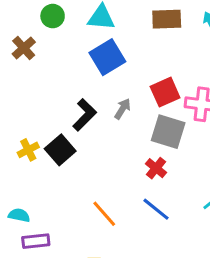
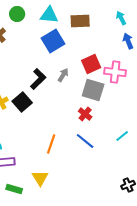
brown rectangle: (167, 19) -> (80, 21), moved
orange line: (104, 214) -> (51, 144), turned 60

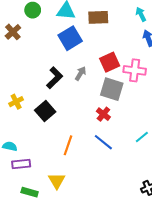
black square: (22, 102) -> (45, 111), moved

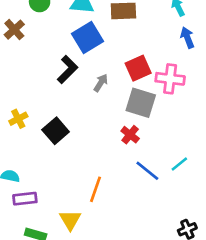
black L-shape: (55, 78) -> (68, 69), moved
blue line: (103, 142) -> (147, 171), moved
orange line: (68, 145) -> (95, 189), moved

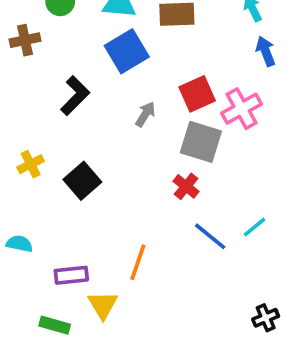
brown cross: (14, 30) -> (25, 40), turned 30
black L-shape: (68, 69) -> (75, 96), moved
pink cross: (170, 79) -> (242, 109), turned -36
purple rectangle: (25, 199) -> (71, 275), moved

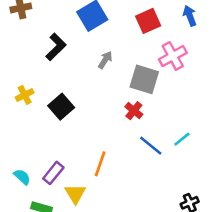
red square: (197, 94) -> (148, 21), moved
cyan semicircle: (19, 244) -> (22, 177), moved, turned 30
purple rectangle: (71, 275) -> (53, 173), turned -45

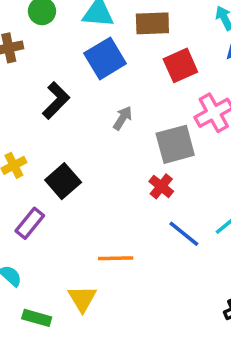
gray square: (144, 79) -> (175, 144), turned -32
orange line: (100, 164) -> (116, 258), turned 70
purple rectangle: (53, 173) -> (30, 223), moved

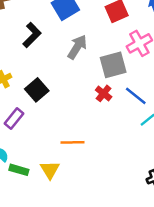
gray arrow: (123, 118) -> (77, 47), size x1.5
blue line: (184, 234) -> (136, 96), moved
green rectangle: (37, 318) -> (19, 170), moved

